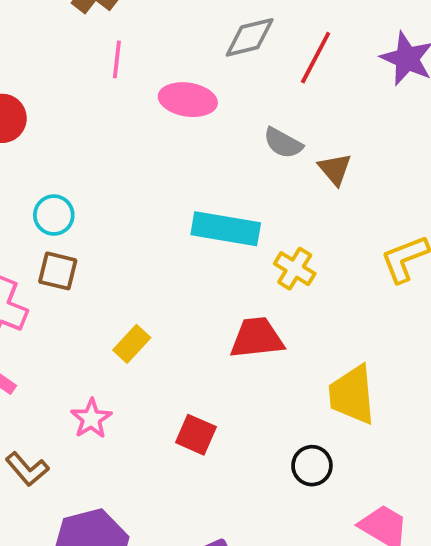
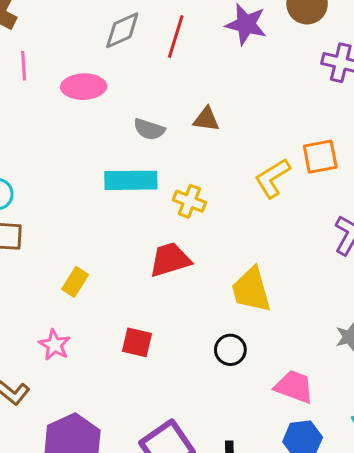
gray semicircle: (283, 143) -> (149, 129), moved
brown triangle: (335, 169) -> (206, 119), turned -32

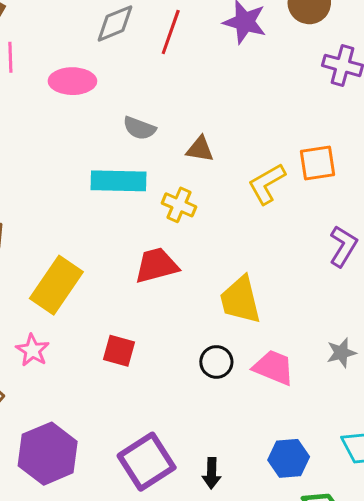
brown triangle: (206, 119) -> (200, 149), moved
yellow rectangle: (75, 282) -> (56, 285), size x1.8
pink trapezoid: (294, 387) -> (274, 367), moved

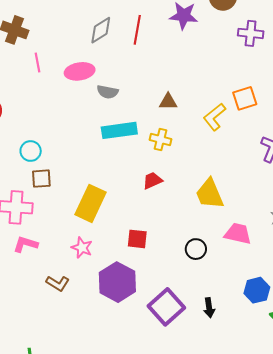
gray semicircle: (139, 128) -> (108, 92), moved
red trapezoid: (157, 265) -> (152, 180), size x0.7
black circle: (216, 362) -> (196, 249), moved
purple hexagon: (48, 454) -> (117, 282), moved

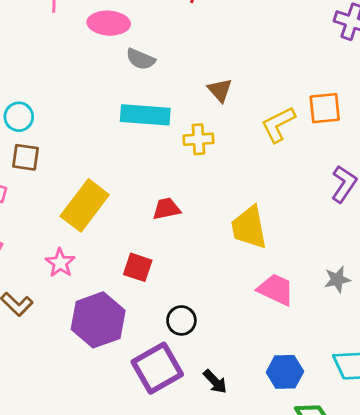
brown triangle: (168, 102) -> (220, 90), turned 36
yellow cross: (161, 139) -> (198, 139), turned -30
red trapezoid: (152, 180) -> (166, 209), moved
black circle: (196, 249) -> (181, 320), moved
black arrow: (209, 308) -> (215, 382), turned -48

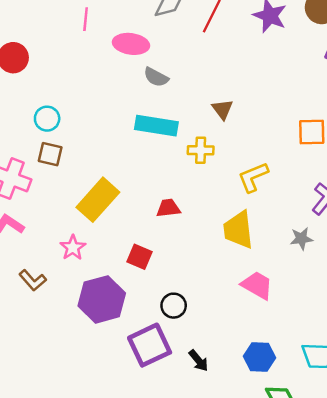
yellow L-shape: (278, 124) -> (253, 177), moved
gray star: (337, 280) -> (301, 239), moved

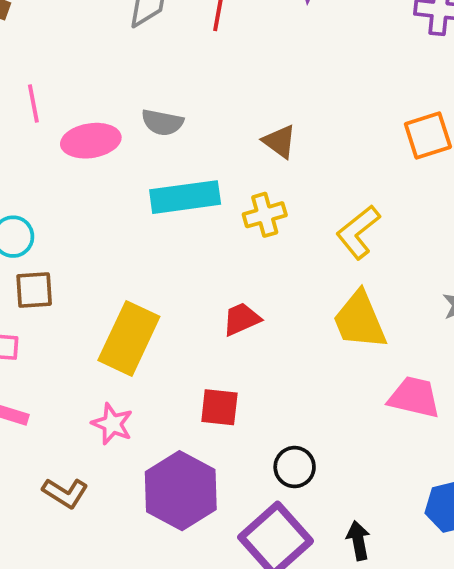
pink line: (86, 19) -> (33, 103), moved
pink ellipse: (131, 44) -> (91, 141), moved
black arrow: (199, 361) -> (358, 541), turned -135

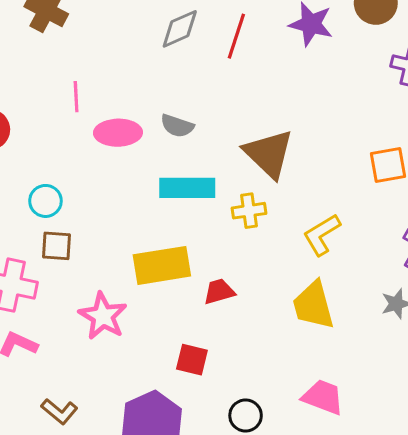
brown triangle: (280, 141) -> (269, 154), size x1.8
yellow rectangle: (129, 338) -> (162, 265), moved, turned 48
pink trapezoid: (414, 397) -> (323, 397), moved
pink star: (112, 424) -> (103, 316), moved, size x1.4

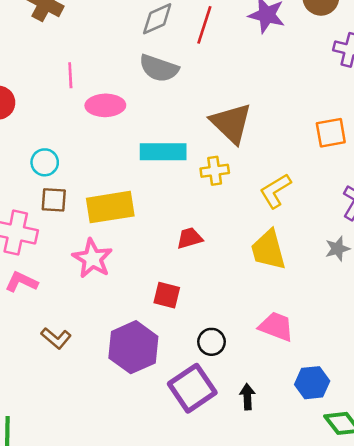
gray semicircle: (177, 126) -> (159, 68), moved, size x1.4
yellow rectangle: (162, 265) -> (110, 207), moved

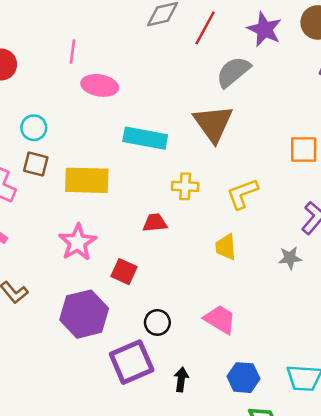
gray semicircle: (159, 68) -> (233, 72), moved, turned 111
yellow cross: (215, 171) -> (185, 186), moved
yellow trapezoid: (268, 250) -> (226, 247), size x0.7
pink star: (92, 259) -> (77, 242), moved

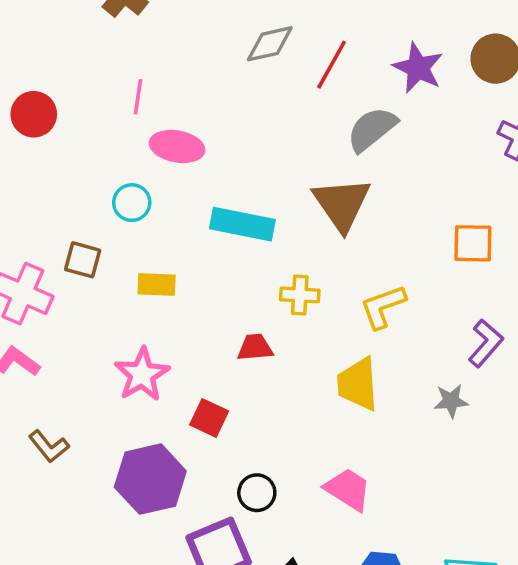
cyan circle: (34, 128) -> (132, 203), moved
yellow rectangle: (87, 180) -> (157, 284), size x0.6
yellow trapezoid: (226, 247) -> (358, 384), size x1.4

